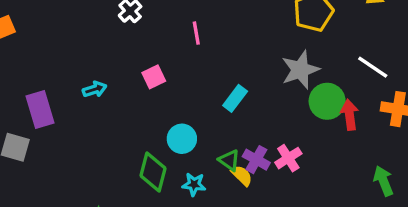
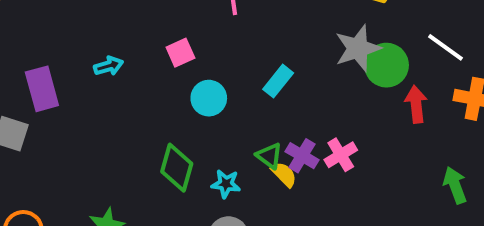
green circle: (327, 101) -> (386, 65), moved
cyan circle: (182, 139) -> (209, 98), moved

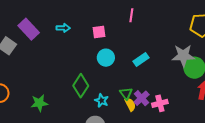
purple rectangle: (42, 89) -> (29, 29), turned -45

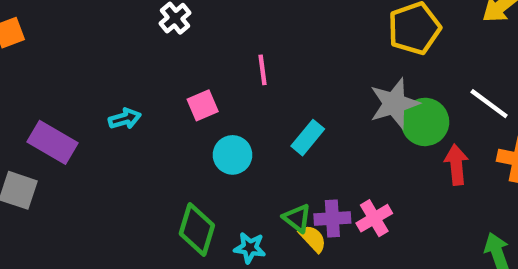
pink line: (131, 15) -> (263, 70), moved
purple cross: (142, 98) -> (332, 219), turned -35

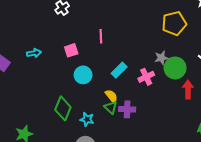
gray star: (394, 103) -> (161, 58), size x0.6
pink cross: (374, 218) -> (146, 77), moved
yellow semicircle: (313, 238) -> (111, 96), moved

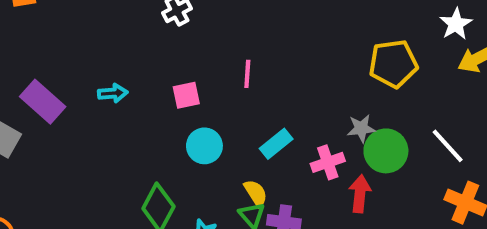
red arrow: (188, 89) -> (360, 194), moved

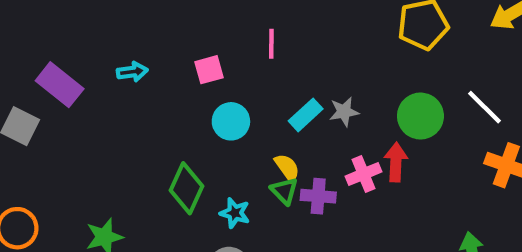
gray star: (361, 128) -> (344, 112), moved
pink cross: (328, 162) -> (364, 174), moved

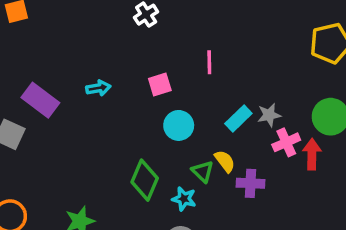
pink cross: (364, 174) -> (286, 142), moved
green triangle: (284, 191) -> (203, 171), moved

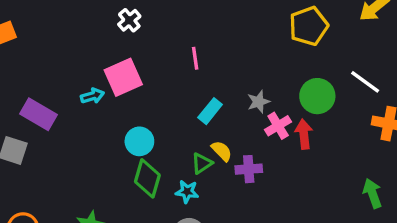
pink square: (160, 85) -> (123, 77), moved, size x1.6
cyan rectangle: (238, 119) -> (210, 111), moved
cyan circle: (179, 125) -> (139, 141), moved
green triangle: (203, 171) -> (202, 163), turned 50

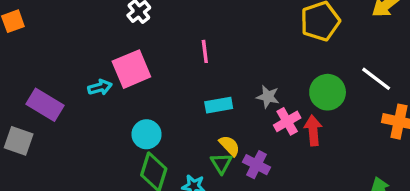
gray star: (259, 102) -> (268, 97), turned 30
cyan rectangle: (210, 111) -> (219, 105), turned 40
green triangle: (202, 163) -> (221, 163), moved, turned -30
purple cross: (249, 169) -> (257, 165), turned 30

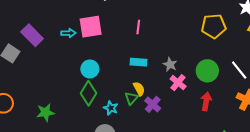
pink cross: (287, 121) -> (178, 83), turned -35
red arrow: (313, 130) -> (206, 101), moved

